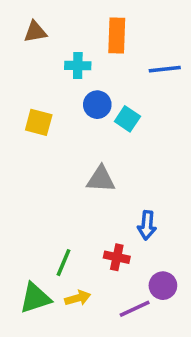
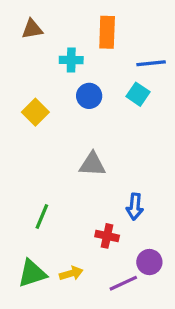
cyan square: (127, 119) -> (138, 94), moved
yellow square: (39, 122) -> (35, 112), turned 30
green line: (64, 263) -> (42, 216), moved

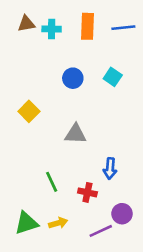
cyan cross: (71, 60) -> (52, 29), moved
blue line: (151, 63) -> (123, 28), moved
yellow square: (35, 112) -> (29, 111), moved
green line: (42, 216) -> (52, 182), moved, turned -48

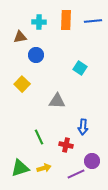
brown triangle: (26, 24) -> (20, 37), moved
cyan square: (113, 77) -> (80, 68), moved
blue circle: (73, 78) -> (36, 55), moved

